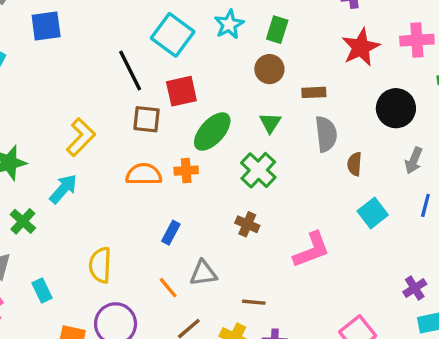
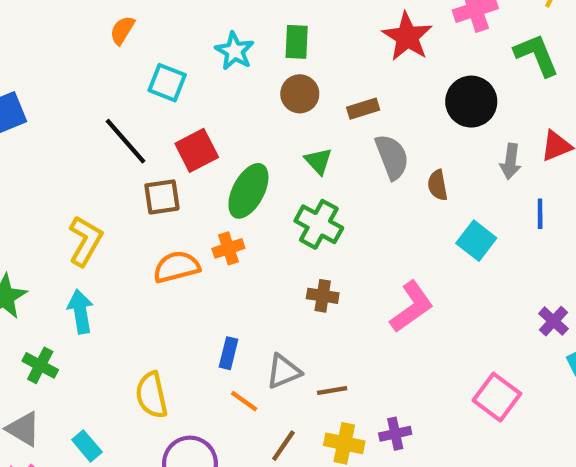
cyan square: (173, 35) -> (167, 83), size x0.7
cyan arrow: (63, 189) -> (80, 311), turned -36
blue rectangle: (171, 233) -> (228, 353), moved
brown line: (254, 302) -> (332, 390), moved

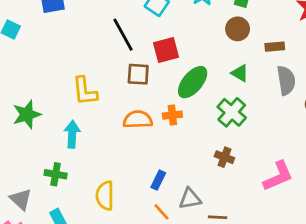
green triangle: (318, 161) -> (240, 73), turned -30
yellow L-shape: (85, 241) -> (85, 91), turned 132
green cross: (40, 365) -> (56, 174), moved, turned -30

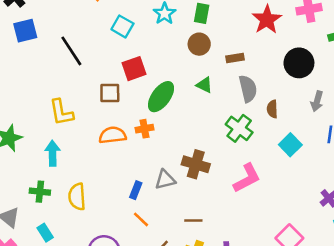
black line: (123, 35) -> (71, 51), moved
green cross: (232, 112) -> (239, 128), moved
brown cross: (224, 157) -> (196, 164), size x1.5
yellow semicircle: (105, 196) -> (77, 197), moved
gray triangle: (190, 199) -> (165, 180), moved

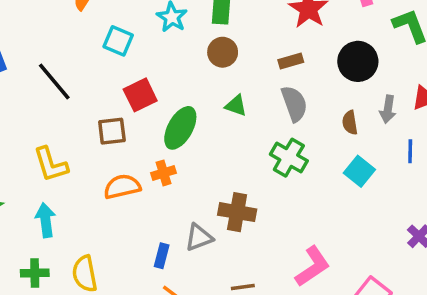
brown rectangle: (235, 58) -> (291, 61), moved
brown semicircle: (272, 109) -> (350, 123), moved
pink L-shape: (247, 178) -> (313, 266), moved

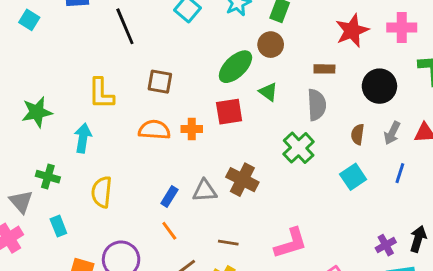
red square: (140, 95) -> (229, 112), moved
green ellipse: (180, 128) -> (235, 67), moved
green cross: (35, 273) -> (48, 177), moved

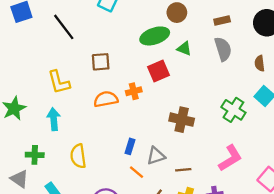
green ellipse: (235, 67) -> (155, 36), turned 40
green cross: (299, 148) -> (233, 110), moved
gray triangle: (205, 191) -> (156, 156), moved

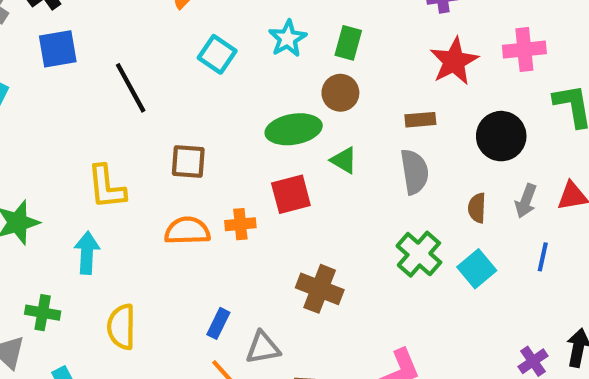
green cross: (233, 110) -> (419, 254), moved

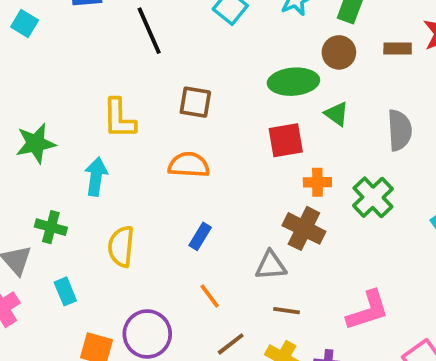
brown rectangle: (420, 120) -> (398, 49), moved
orange cross: (240, 224) -> (317, 182), moved
green cross: (419, 254) -> (373, 197), moved
blue rectangle: (218, 323) -> (200, 236), moved
gray triangle: (263, 348) -> (271, 265), moved

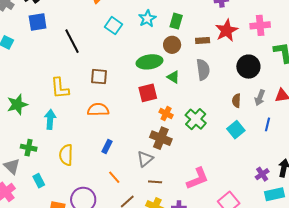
gray semicircle: (400, 130) -> (203, 70), moved
orange cross: (317, 182) -> (166, 114), turned 32
gray triangle: (271, 265) -> (145, 159), turned -30

